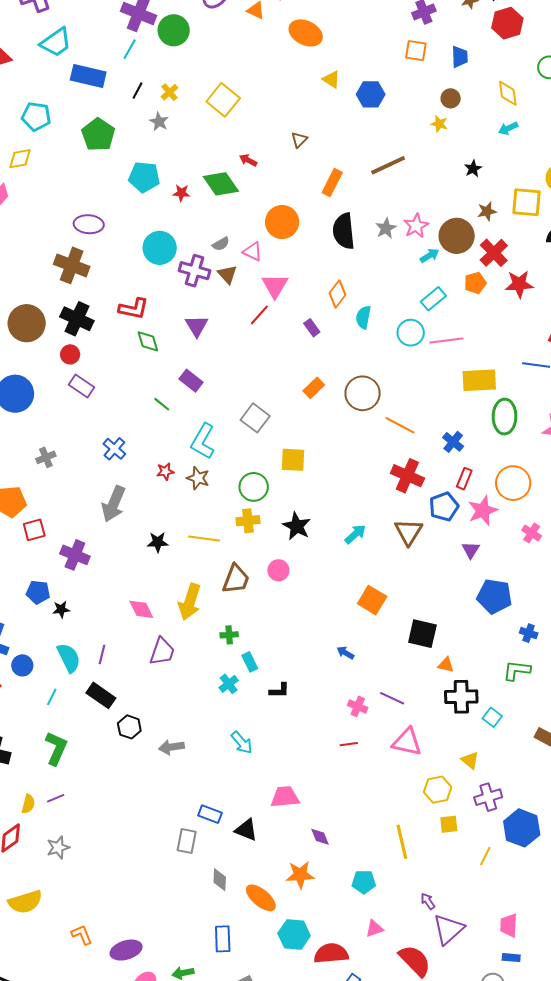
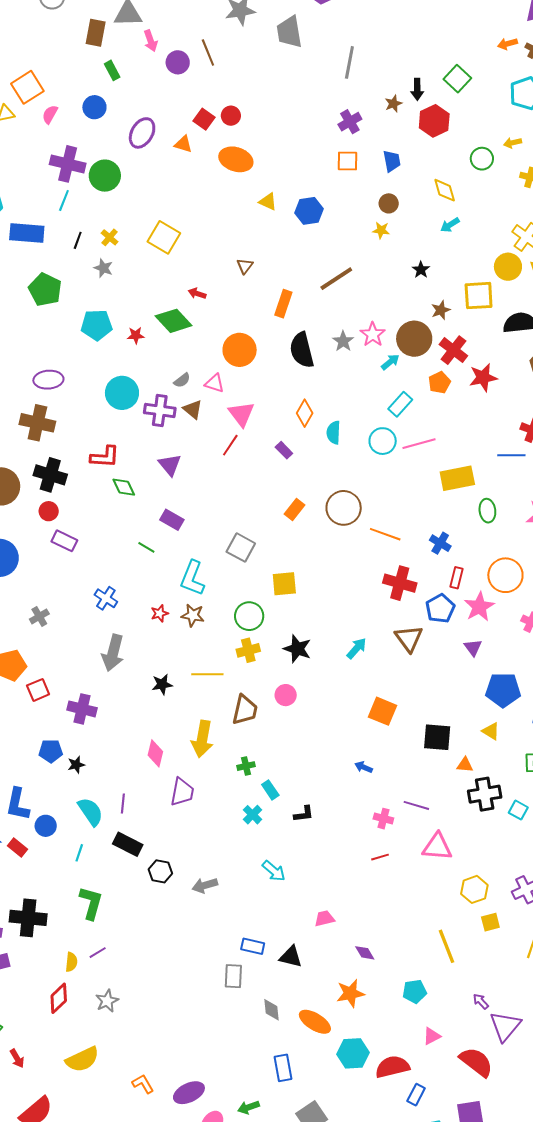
green ellipse: (505, 417) -> (487, 511), size x0.7
pink diamond: (141, 609) -> (155, 753), turned 48
yellow triangle: (470, 760) -> (491, 731), moved
pink trapezoid: (285, 797) -> (324, 918), size x0.7

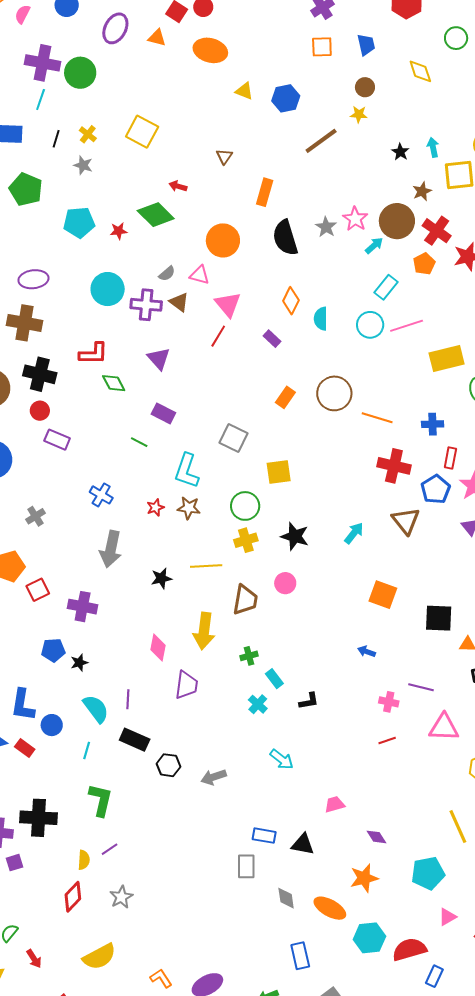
cyan arrow: (450, 225) -> (433, 147), moved, turned 114
brown line: (336, 279) -> (321, 141), moved
blue cross: (440, 543) -> (433, 424), turned -30
cyan pentagon: (415, 991) -> (428, 873), size x1.4

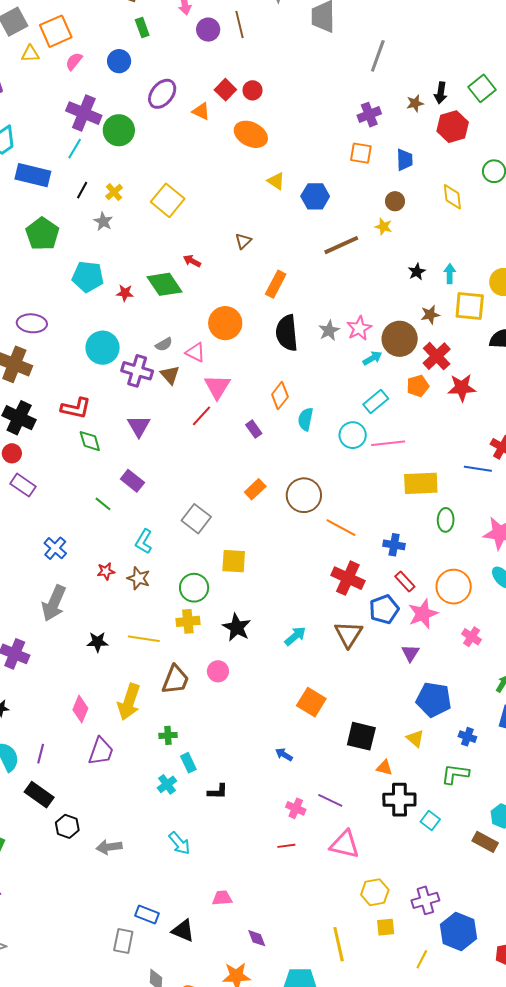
red rectangle: (450, 458) -> (405, 582), turned -65
cyan L-shape: (187, 471) -> (144, 542), size x0.7

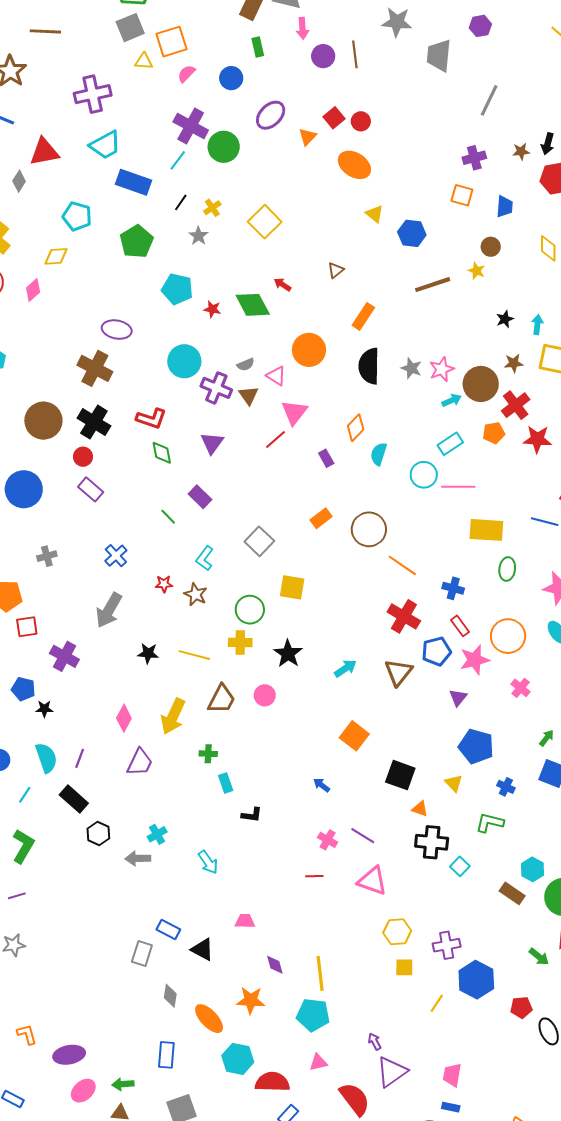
orange triangle: (201, 111) -> (308, 137), turned 42
gray star: (329, 330) -> (411, 368), turned -30
cyan cross: (167, 784) -> (157, 834), moved
yellow line: (339, 944) -> (320, 973), moved

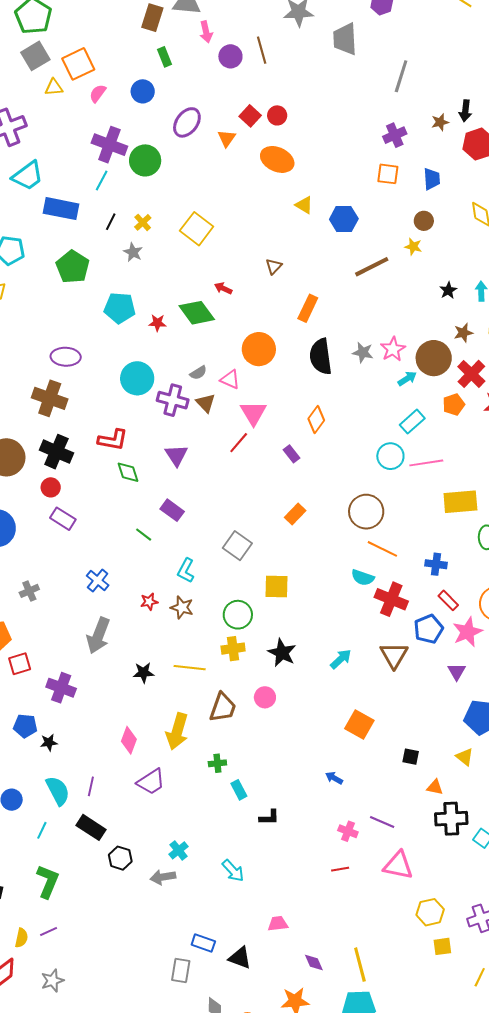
cyan semicircle: (379, 454) -> (363, 578), moved, turned -80
brown circle: (369, 529) -> (366, 512), moved
purple trapezoid: (140, 762) -> (151, 782), turned 40
black square: (400, 775) -> (411, 757), size x0.6

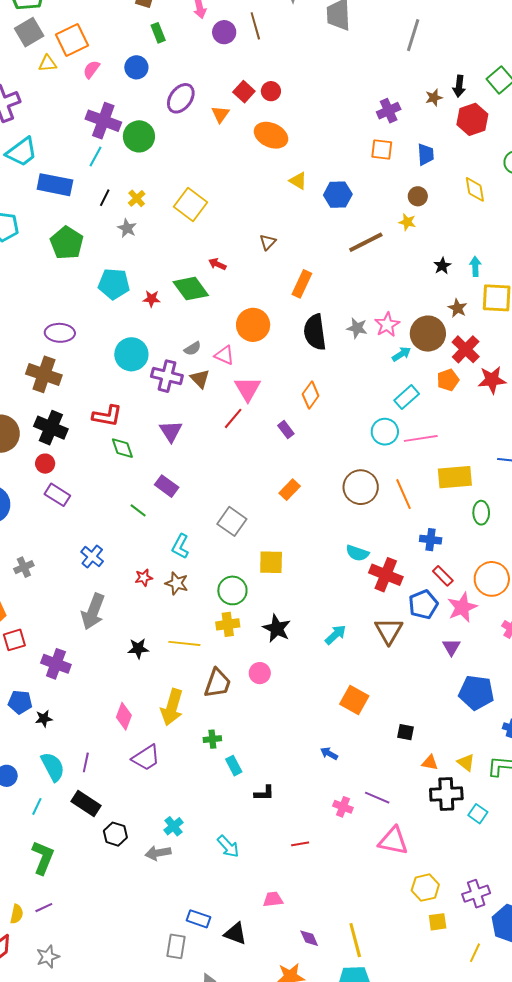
gray line: (401, 76) -> (413, 35), moved
brown star: (463, 333) -> (457, 308), turned -30
orange line: (382, 549) -> (404, 494), moved, turned 40
yellow triangle: (465, 757) -> (466, 762), moved
red line: (340, 869) -> (300, 844), moved

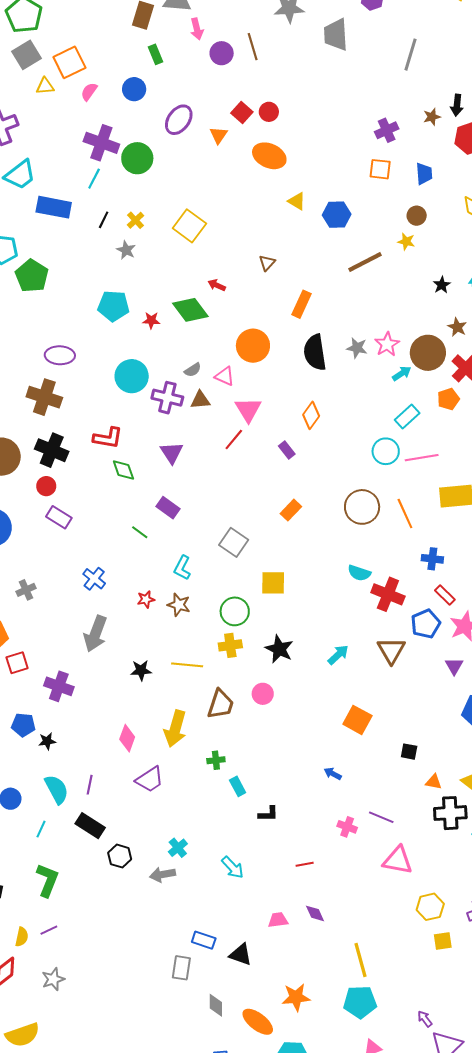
green pentagon: (67, 243) -> (32, 276), moved
brown triangle: (200, 379) -> (200, 400), turned -50
purple diamond: (309, 938) -> (315, 913), moved

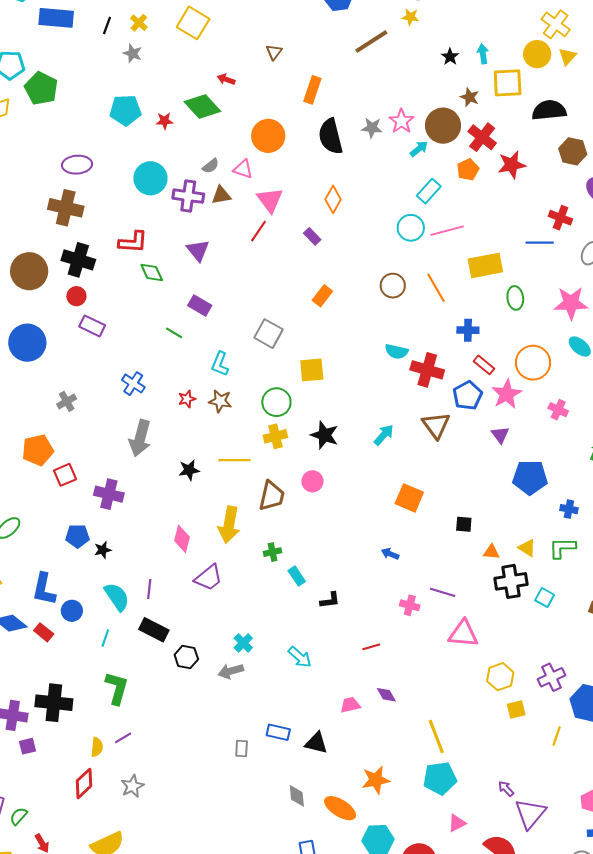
brown circle: (362, 507) -> (393, 286), size x0.7
gray rectangle: (181, 968) -> (242, 749), moved, size x0.7

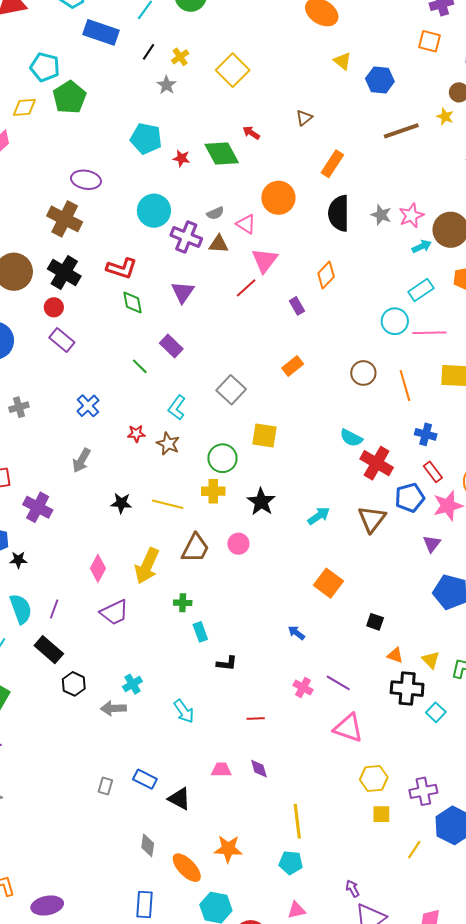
gray arrow: (140, 438) -> (81, 460), size x0.7
cyan pentagon: (440, 778) -> (291, 863), size x0.7

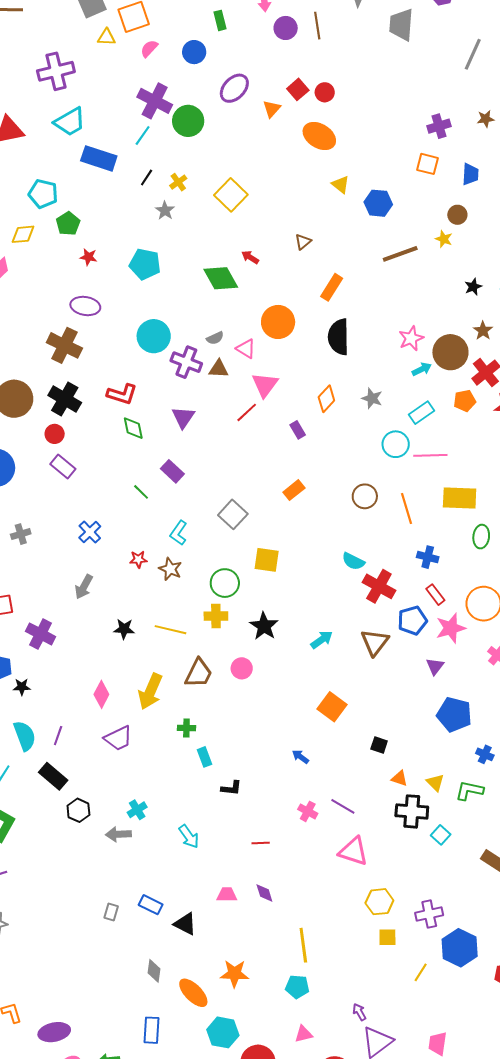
green pentagon: (70, 97) -> (68, 224), size x0.7
red star: (181, 158) -> (88, 257), moved
gray star: (381, 215) -> (372, 398), moved

